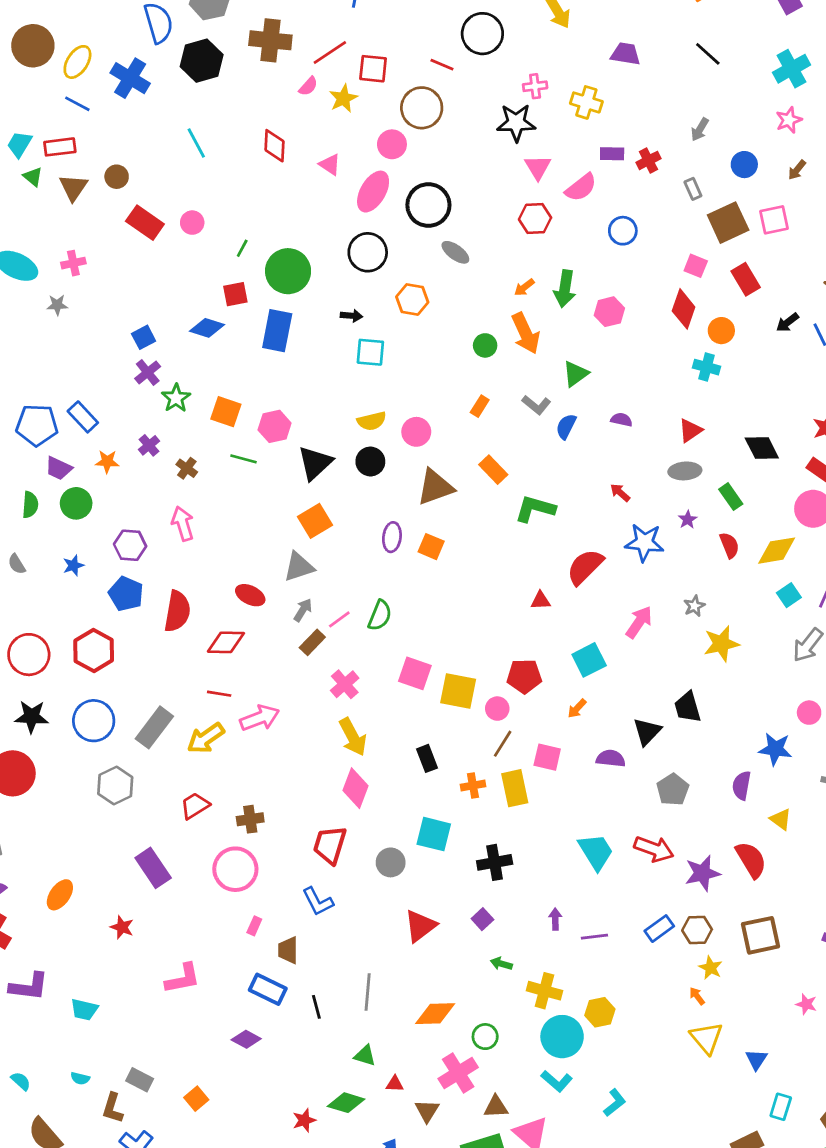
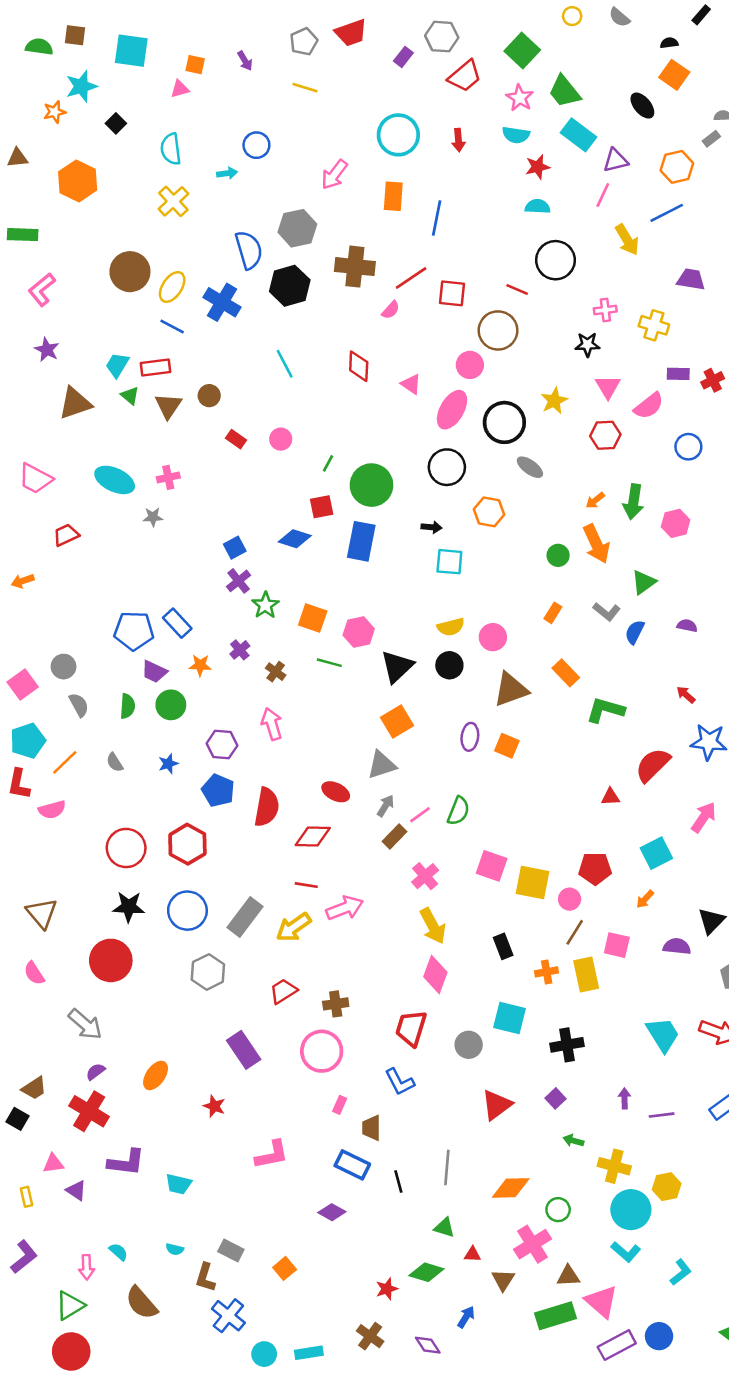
yellow star: (343, 98) -> (554, 401), moved
black star: (516, 123) -> (587, 344), size x0.7
red rectangle: (145, 223) -> (236, 439), size x0.6

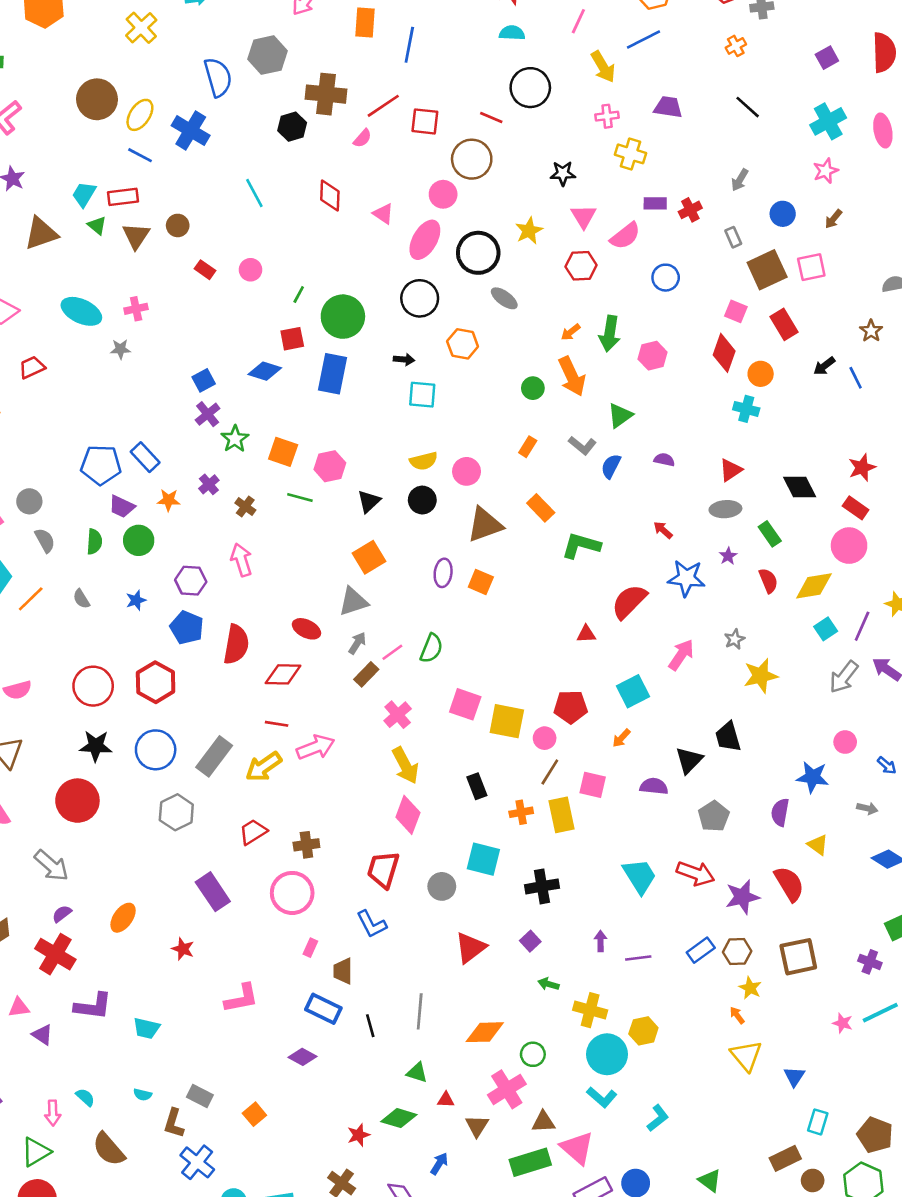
black hexagon: (290, 286) -> (292, 127), moved, size x0.7
pink cross: (605, 310) -> (607, 116), moved
black triangle: (397, 667) -> (369, 501), size x0.7
pink semicircle: (52, 810) -> (18, 690), moved

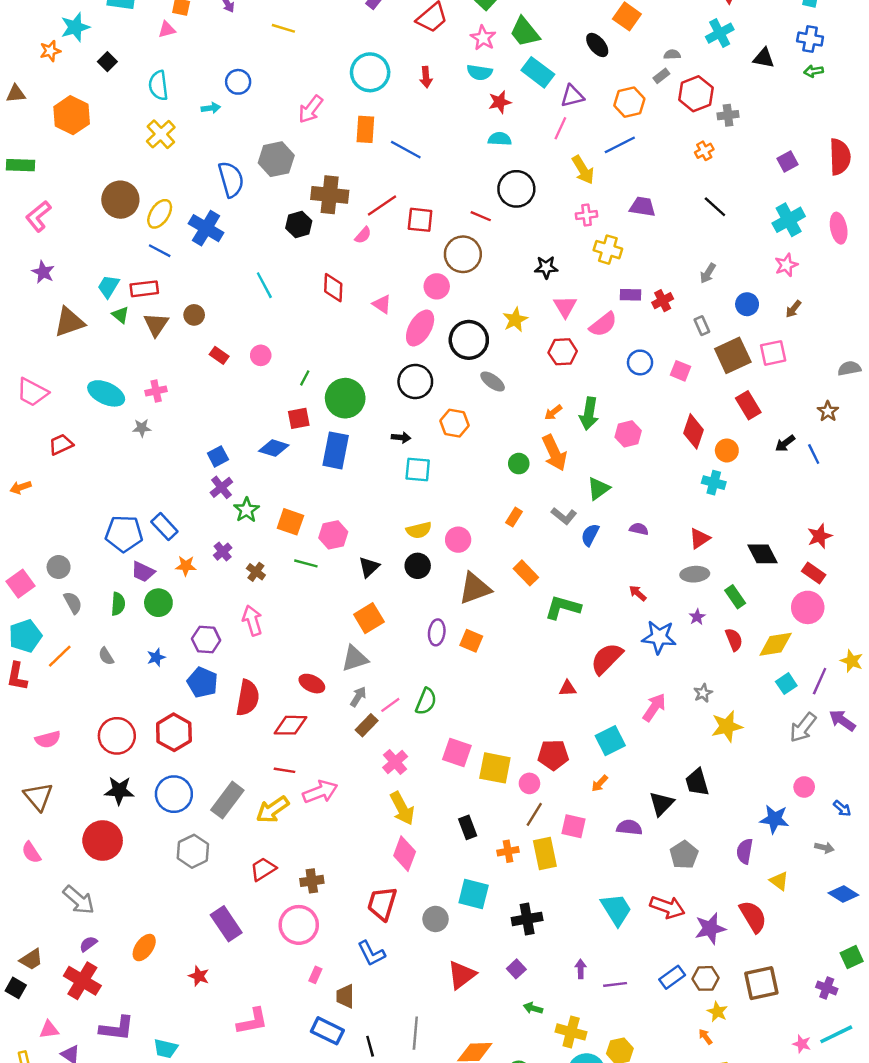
blue line: (409, 45) -> (406, 150), turned -72
pink square: (736, 311) -> (680, 371), moved

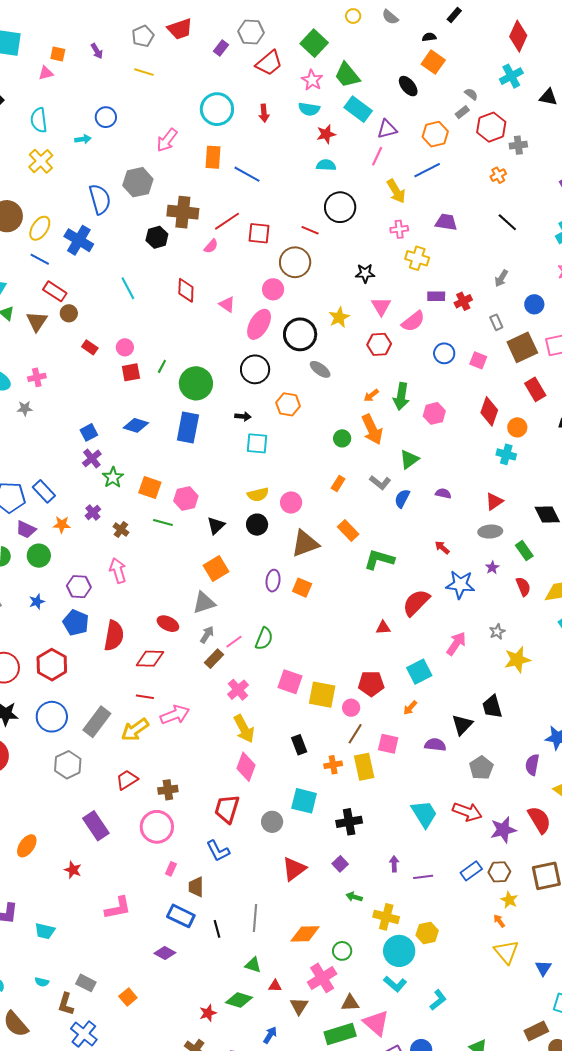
gray semicircle: (672, 55) -> (471, 94), turned 40
red rectangle: (144, 289) -> (55, 291), moved, turned 40
red square: (299, 418) -> (131, 372), moved

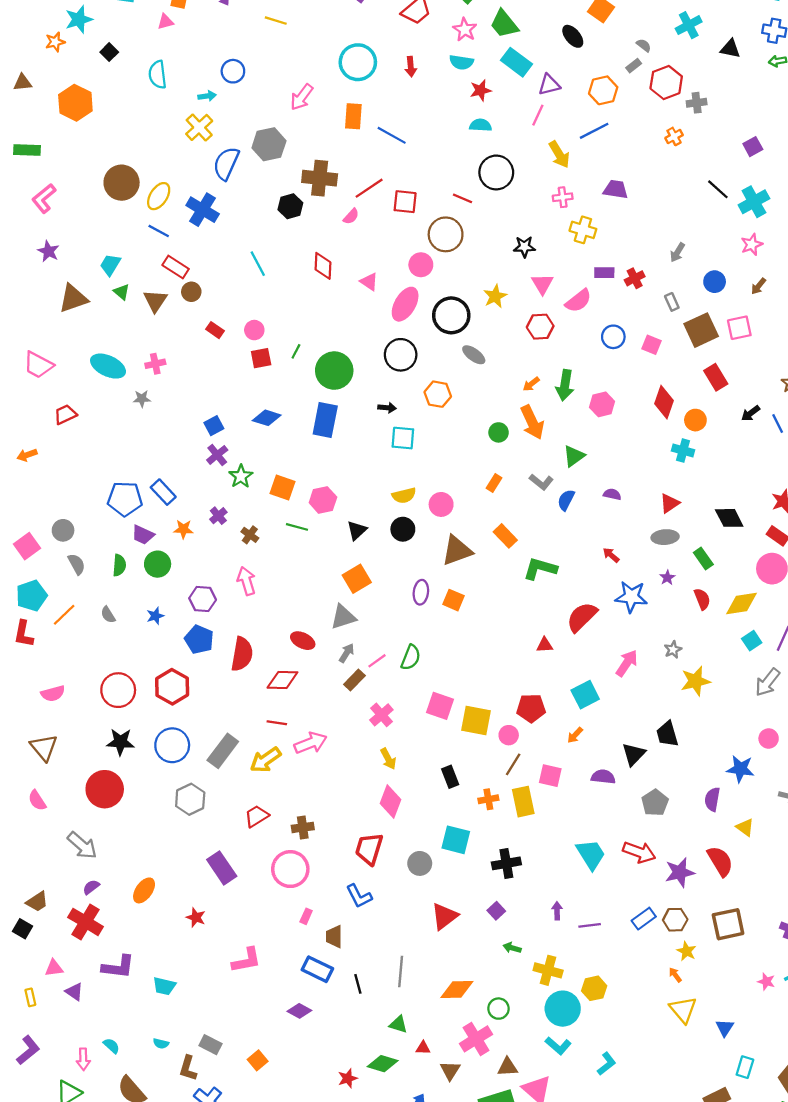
yellow cross: (41, 161) -> (199, 127), moved
blue semicircle: (100, 199) -> (226, 163), turned -140
black line: (507, 222) -> (718, 189), moved
yellow arrow: (244, 729) -> (388, 759), size x0.7

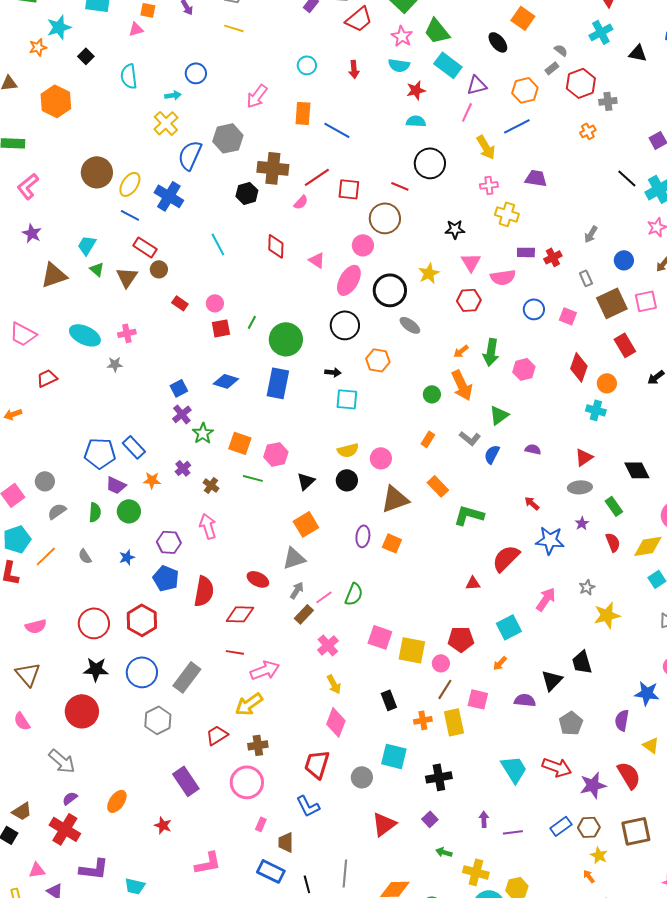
cyan circle: (358, 62) -> (307, 65), size x0.6
pink semicircle: (578, 301) -> (503, 277), turned 30
gray semicircle: (77, 564) -> (57, 511), turned -96
yellow arrow: (266, 760) -> (249, 704), moved

